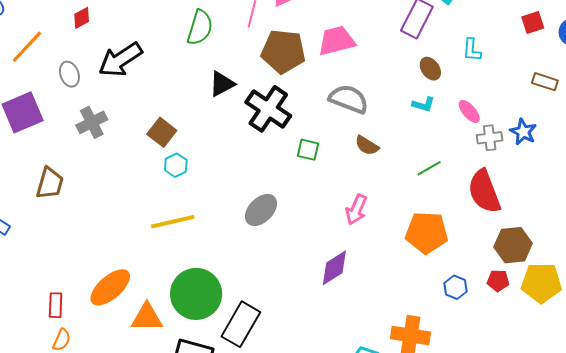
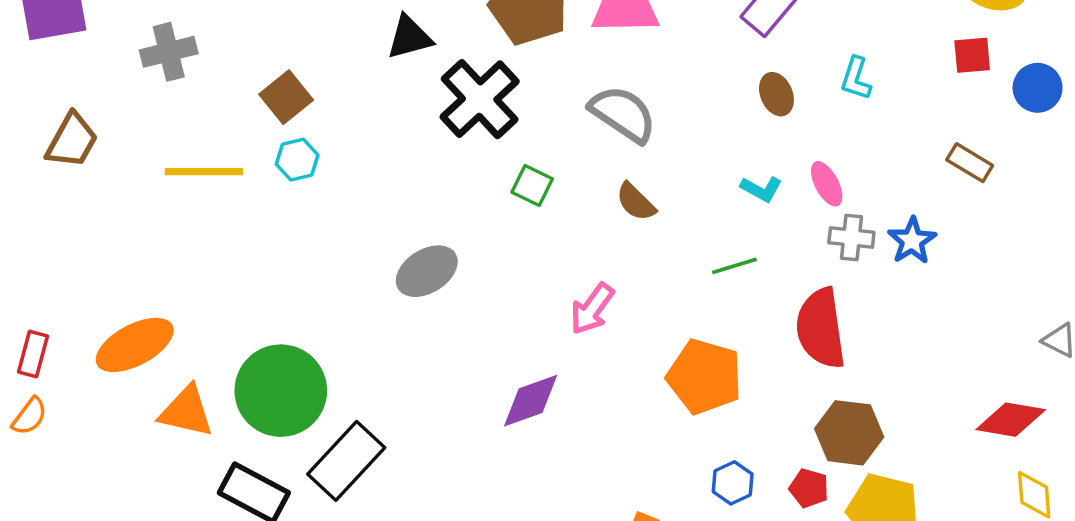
cyan L-shape: (423, 104) -> (761, 189), moved
yellow line: (173, 222) -> (204, 172), moved

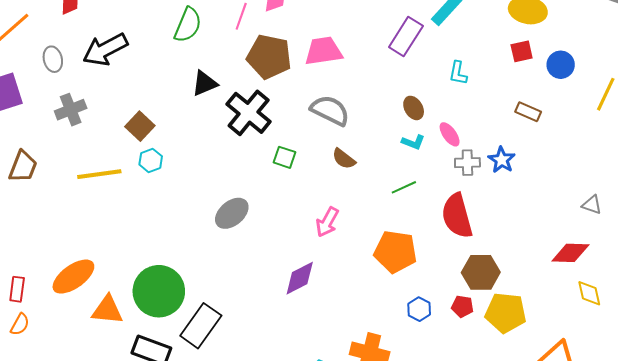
brown ellipse: (776, 94) -> (414, 108), moved

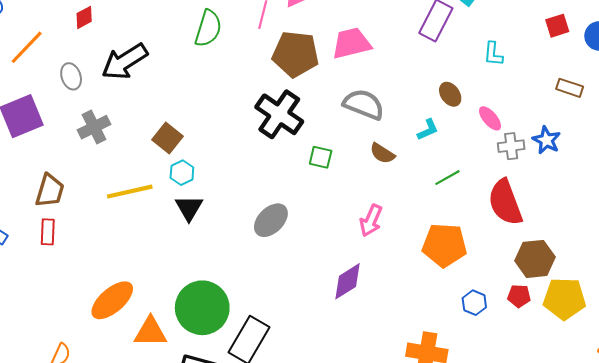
black triangle: (205, 83) -> (189, 208), moved, turned -32
cyan L-shape: (413, 142) -> (428, 130), moved, turned -40
red rectangle: (17, 289) -> (48, 232), moved

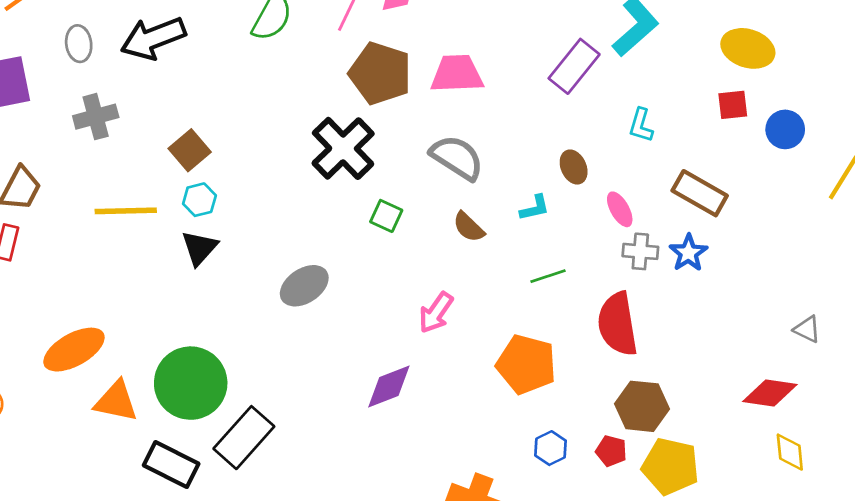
brown rectangle: (570, 88) -> (700, 193), moved, size x1.5

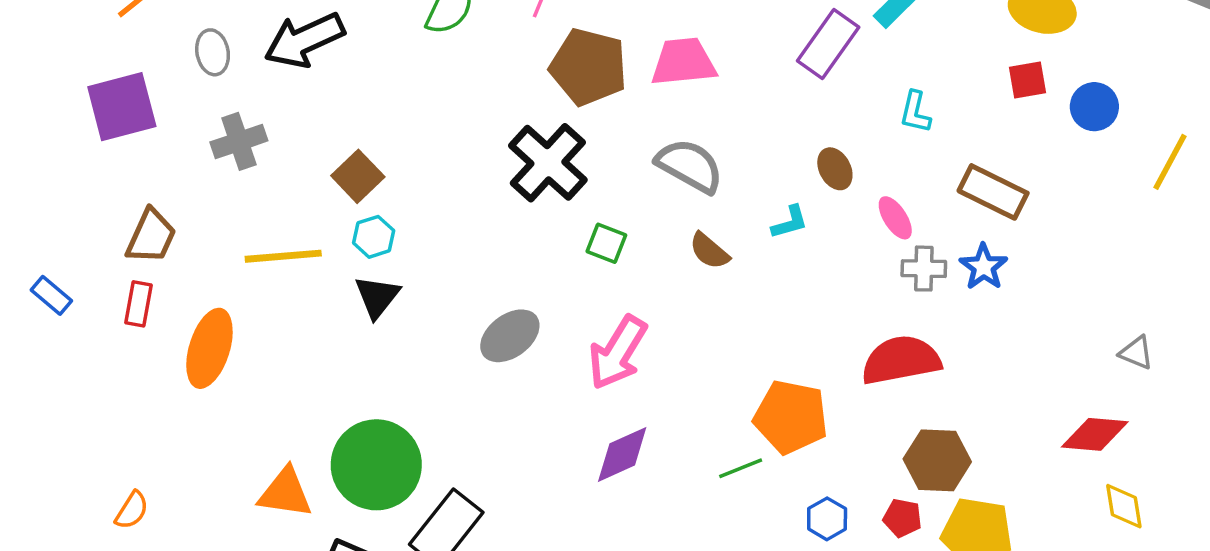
green line: (548, 276) -> (741, 468), moved
pink arrow: (436, 313) -> (618, 353), moved, size x1.4
red semicircle: (618, 324) -> (901, 360), turned 92
orange ellipse: (74, 350) -> (209, 348), moved, turned -40

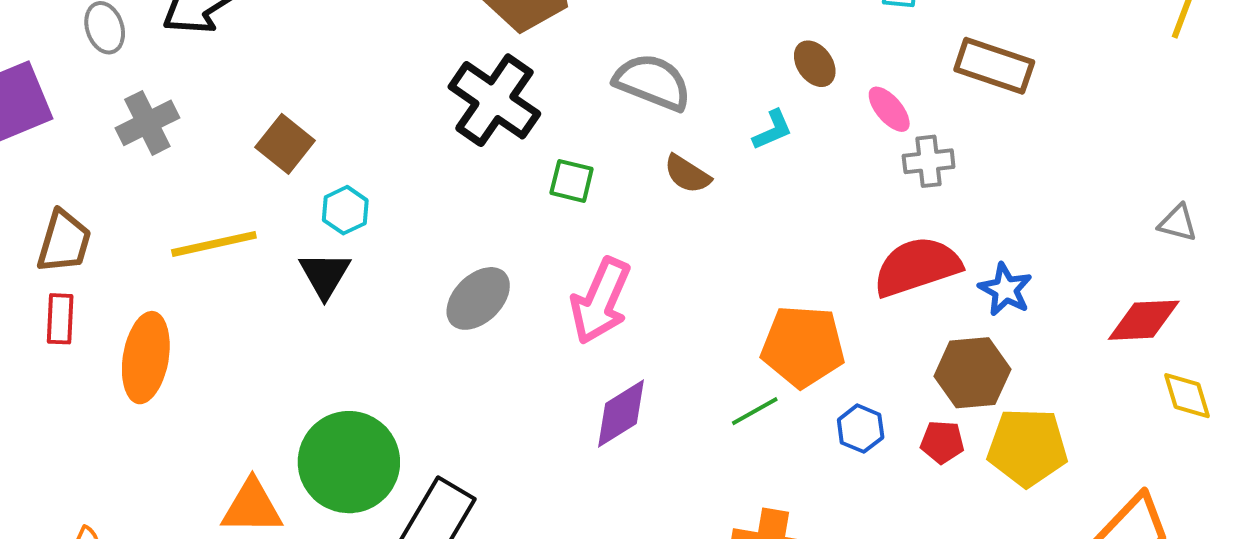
cyan hexagon: (374, 237) -> (345, 210), moved
blue star: (983, 267) -> (1005, 289), moved
blue hexagon: (827, 519) -> (861, 429), moved

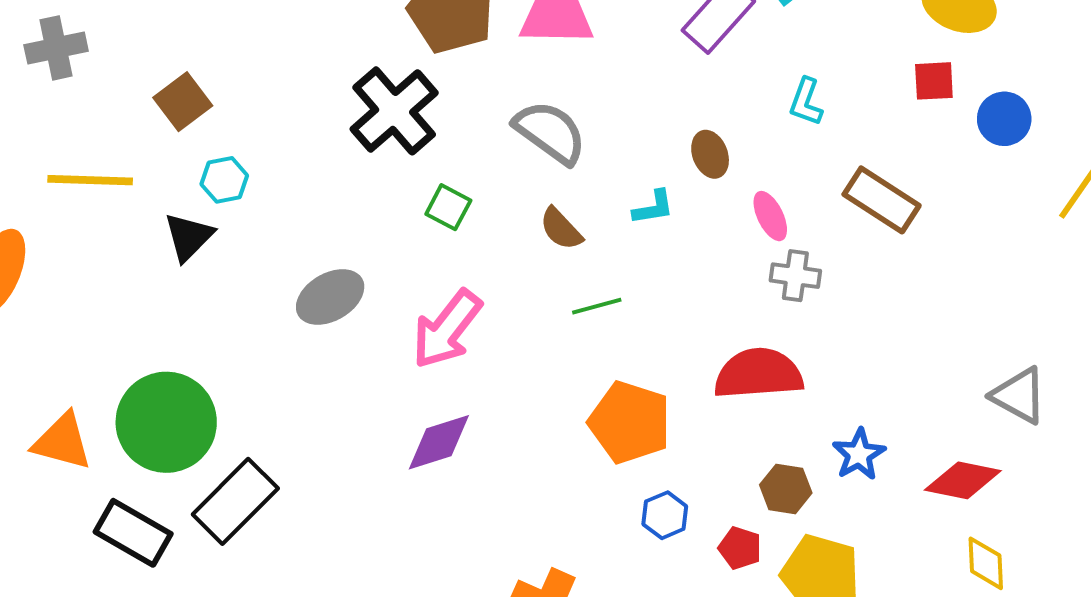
gray triangle: (1178, 223) -> (1019, 396), size x1.5
blue star: (1005, 289) -> (859, 454), moved
brown hexagon: (972, 373) -> (786, 489), size x0.7
green line: (755, 411) -> (597, 306), moved

